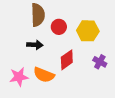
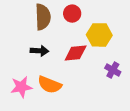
red circle: (59, 27) -> (72, 14), moved
red diamond: (67, 60) -> (76, 53), moved, turned 30

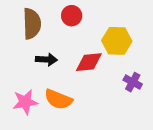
red circle: (72, 14) -> (72, 16), moved
brown semicircle: (43, 17) -> (32, 24), moved

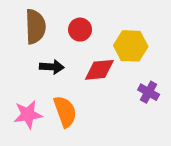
red circle: (72, 16) -> (80, 30), moved
orange semicircle: (58, 99) -> (65, 112), turned -132

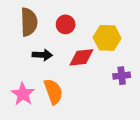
purple cross: (149, 92) -> (122, 76), turned -35
pink star: (28, 114) -> (23, 94), turned -30

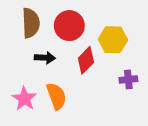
red circle: (66, 24) -> (69, 26), size x1.5
red diamond: (81, 57) -> (86, 60), turned -40

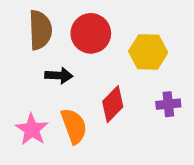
red diamond: (86, 60) -> (113, 104), moved

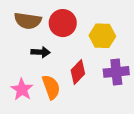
brown semicircle: (40, 30) -> (28, 21), turned 100
purple cross: (168, 104) -> (116, 72), size x1.5

